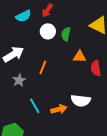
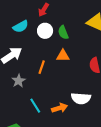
cyan semicircle: (23, 16) -> (21, 26), moved
green semicircle: (66, 34) -> (63, 32), turned -32
orange triangle: (80, 57) -> (63, 56), moved

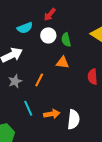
orange line: (42, 67) -> (39, 80), moved
white semicircle: (81, 98) -> (74, 119), moved, turned -96

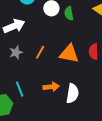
orange triangle: (62, 63) -> (69, 54), moved, size x1.5
cyan line: (28, 108) -> (20, 89), moved

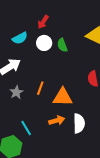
orange triangle: (69, 54) -> (63, 97), moved

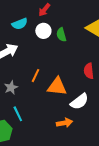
gray star: (16, 92) -> (11, 87), moved
orange arrow: (57, 120) -> (64, 123), moved
white semicircle: (79, 123) -> (79, 101), moved, turned 48

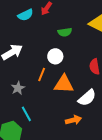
cyan semicircle: (20, 24) -> (25, 15), moved
white circle: (43, 31) -> (55, 56), moved
green semicircle: (61, 35) -> (65, 32), turned -80

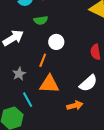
green semicircle: (65, 32) -> (41, 20), moved
orange triangle: (64, 84) -> (49, 84), moved

